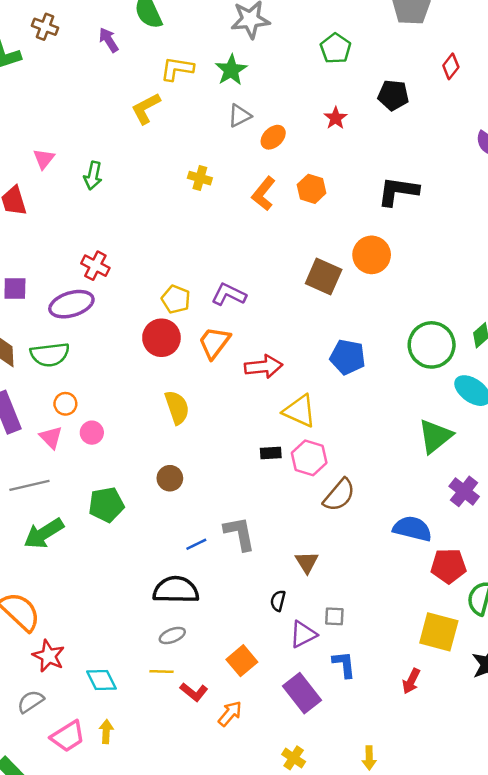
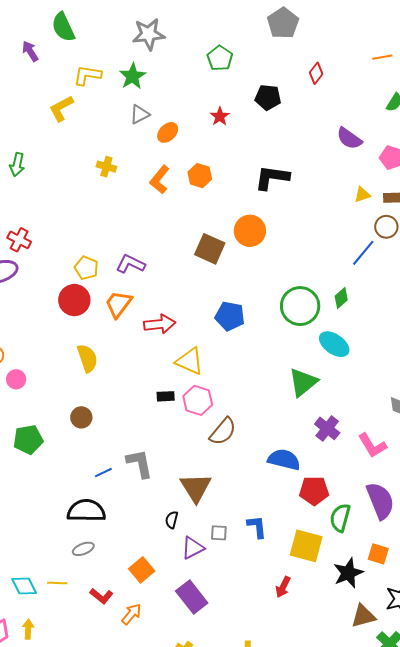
brown triangle: (307, 562) -> (196, 488), size x1.6
blue L-shape: (344, 664) -> (257, 527), moved
yellow line: (161, 672) -> (57, 583), moved

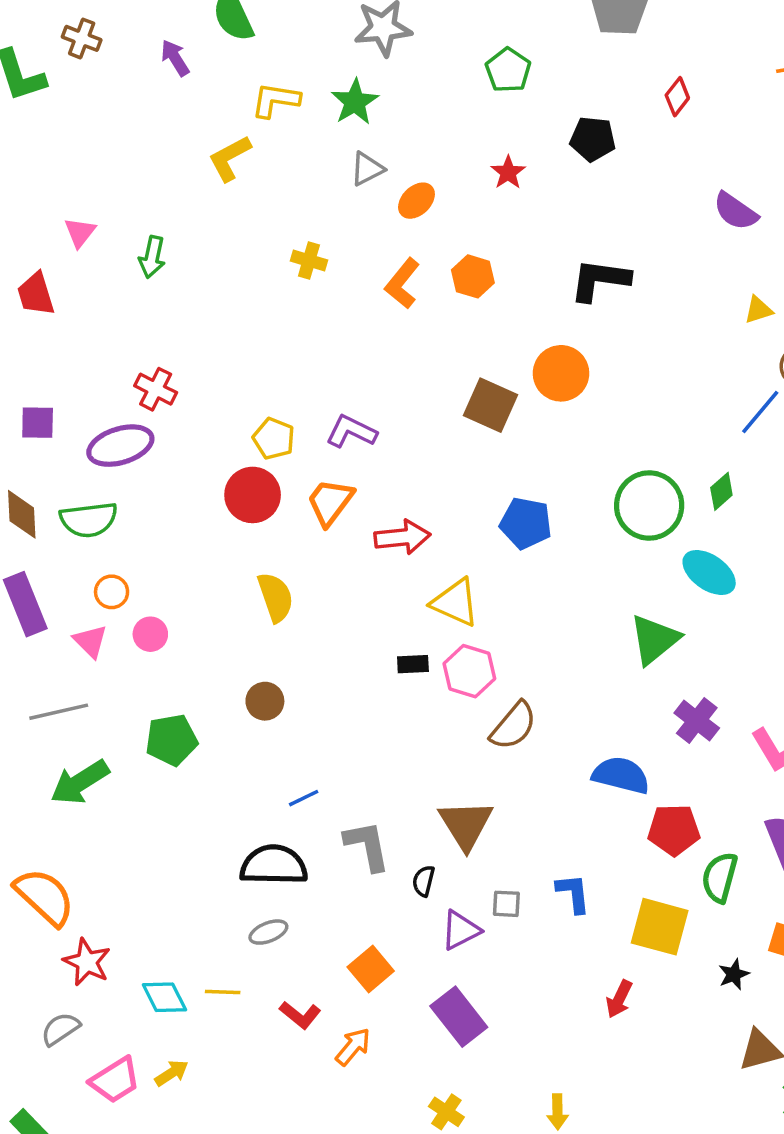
gray L-shape: (140, 464) -> (367, 846), moved
black star: (348, 573) -> (734, 974), size x0.6
yellow arrow: (28, 629) -> (171, 1073), turned 54

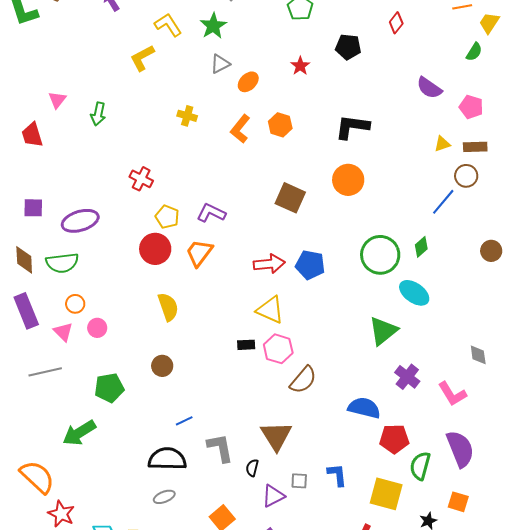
yellow L-shape: (275, 100) -> (168, 25), turned 48
orange circle: (561, 373) -> (348, 180), moved
red cross: (156, 389) -> (141, 179), moved
red arrow: (402, 537) -> (269, 264), moved
green arrow: (80, 782) -> (79, 433), moved

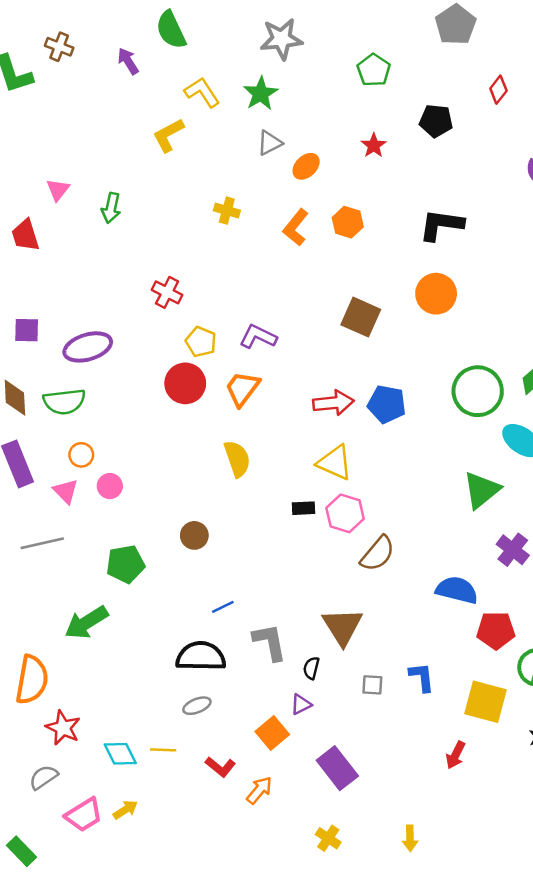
yellow semicircle: (168, 307) -> (237, 459), moved
orange semicircle: (37, 477) -> (32, 680), turned 57
purple triangle: (273, 496) -> (301, 704), moved, size x0.7

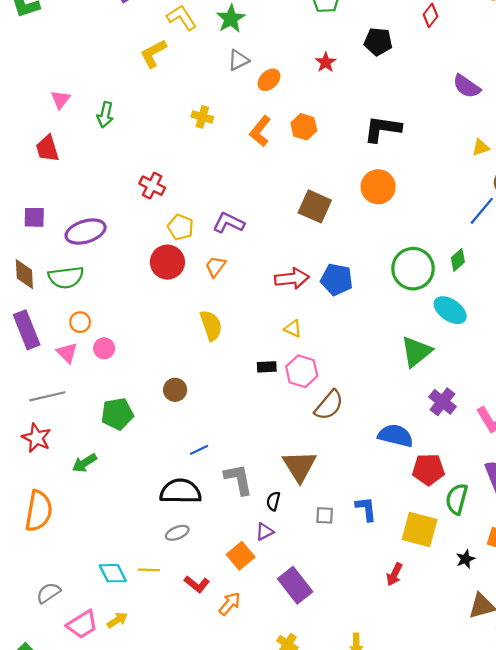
red trapezoid: (25, 235) -> (47, 149), moved
orange trapezoid: (242, 389) -> (215, 266), size x0.7
yellow triangle: (335, 463) -> (293, 329), size x0.6
green arrow: (86, 623) -> (84, 463), size x0.7
red star: (63, 728) -> (36, 438), moved

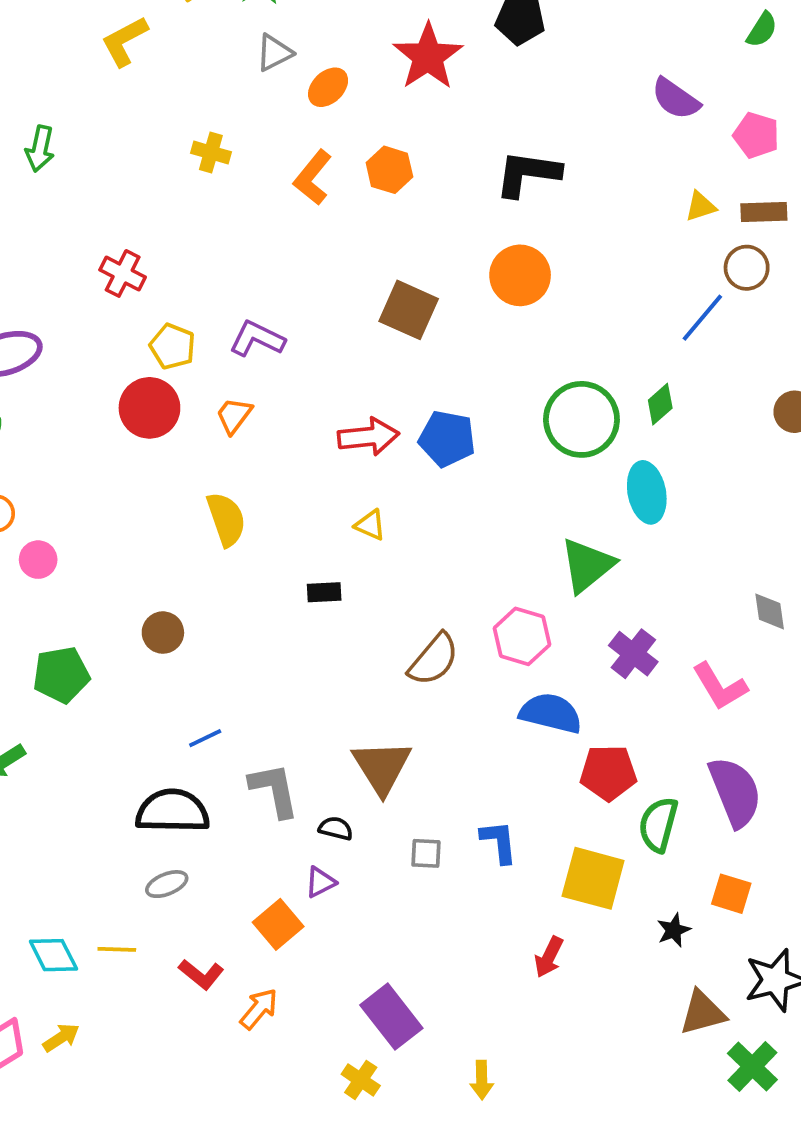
red star: (326, 62) -> (428, 57), size x1.8
cyan ellipse: (450, 310) -> (647, 492), turned 44
pink hexagon: (302, 371) -> (522, 636), moved
black semicircle: (273, 501) -> (336, 828), turned 90
purple rectangle: (295, 585) -> (391, 1017), moved

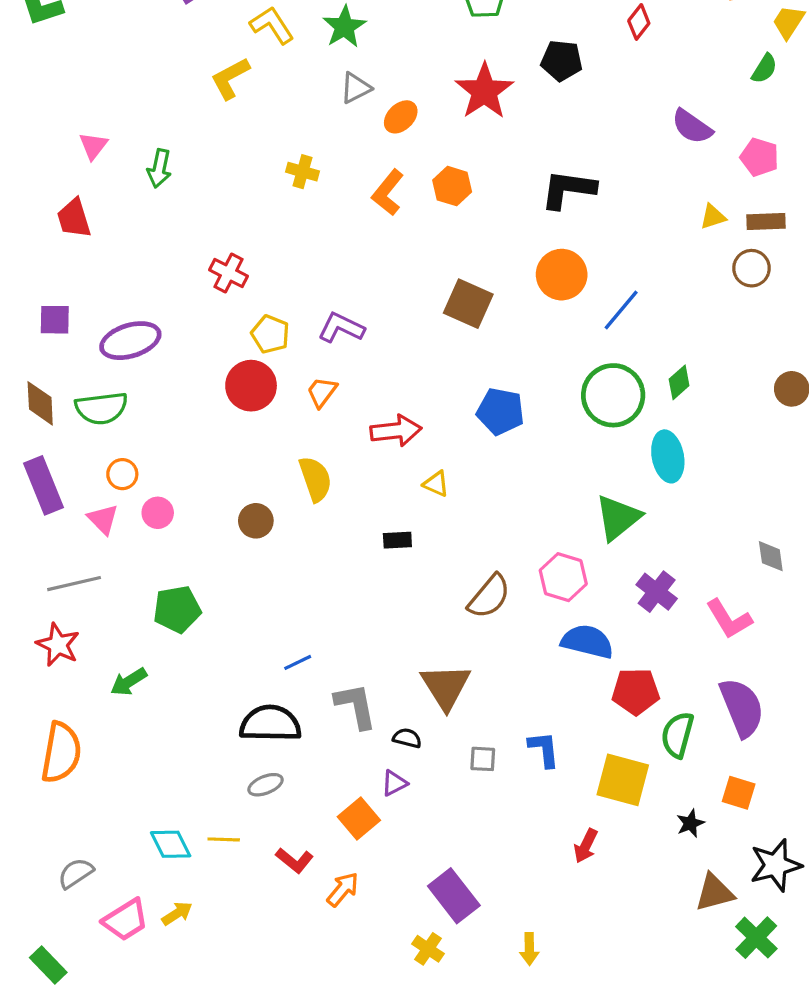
blue line: (702, 318) -> (621, 310), moved
red arrow: (368, 437) -> (396, 431), moved
brown circle: (163, 633) -> (256, 521), moved

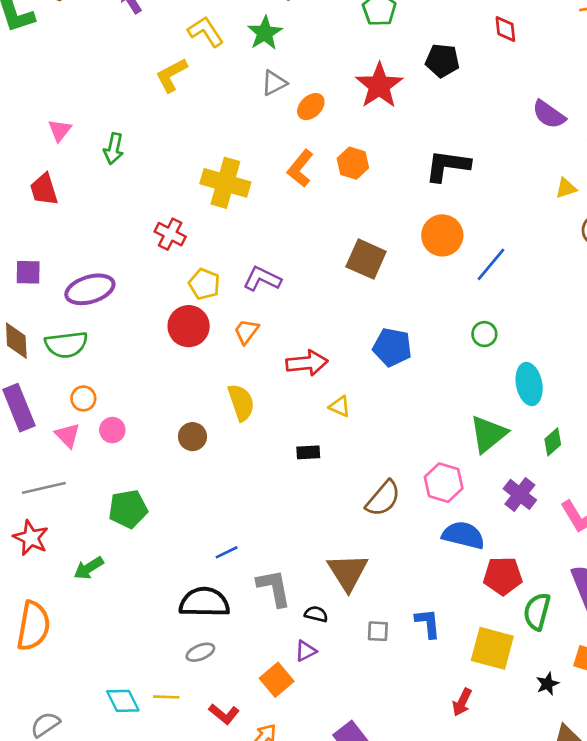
red diamond: (639, 22) -> (505, 29), turned -44
yellow cross: (303, 172) -> (225, 183), moved, size x1.8
green diamond: (679, 382) -> (553, 442), moved
green circle: (613, 395) -> (484, 334), size x0.5

